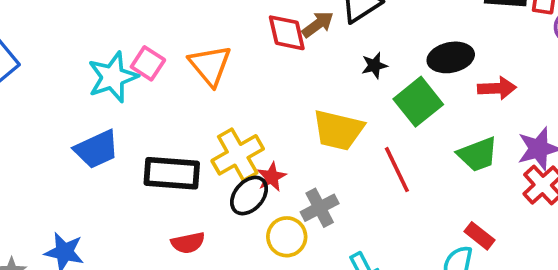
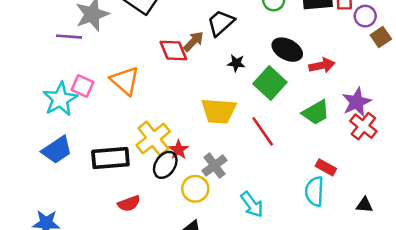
black ellipse: (451, 57) -> (287, 50), turned 48
black star: (374, 65) -> (236, 63), turned 30

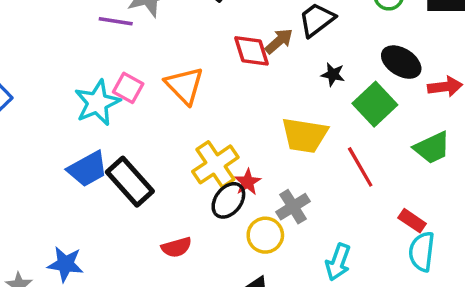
black rectangle: (110, 158) -> (130, 182), moved, turned 48
red rectangle: (326, 167) -> (412, 221), moved
cyan arrow: (252, 205) -> (338, 262), turned 52

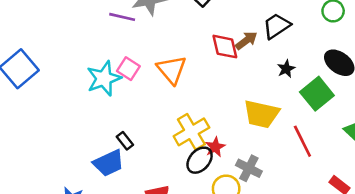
black star: (333, 74) -> (286, 69), turned 30
blue trapezoid: (88, 169) -> (109, 163), moved
black rectangle: (130, 182) -> (125, 141), size x0.5
gray cross: (293, 207) -> (249, 168), turned -35

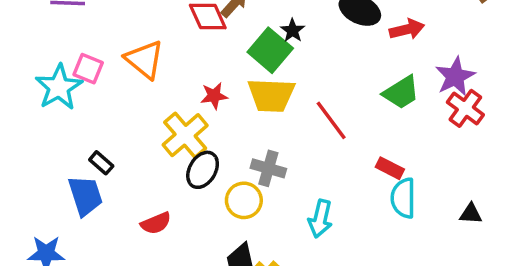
green square: (317, 94) -> (270, 50), moved
red star: (215, 147) -> (214, 96), moved, turned 30
blue trapezoid: (109, 163) -> (85, 196), turned -72

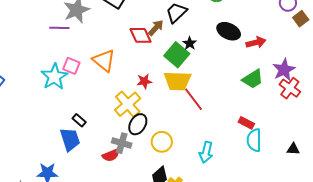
red line: (331, 120) -> (194, 99), moved
gray cross: (268, 168) -> (122, 143), moved

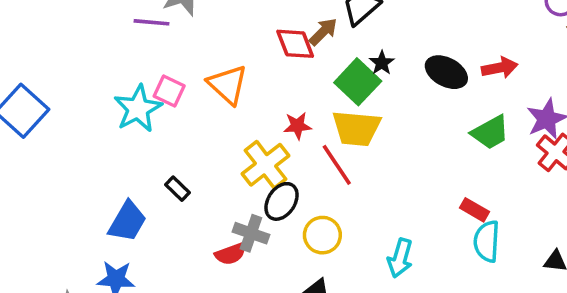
black ellipse: (229, 31) -> (446, 72), moved
red line: (194, 99) -> (337, 165), moved
blue trapezoid: (70, 139) -> (127, 221), moved, turned 45

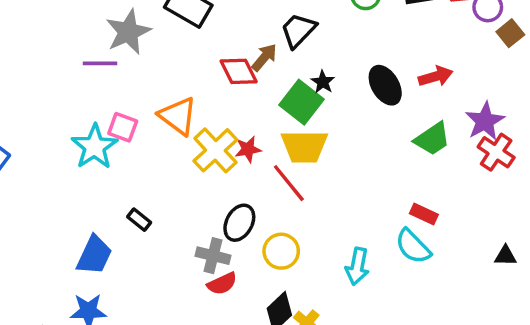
black ellipse: (446, 72) -> (385, 85), turned 36
yellow cross: (265, 165) -> (215, 150), moved
cyan semicircle: (487, 241) -> (413, 246), moved, turned -42
red semicircle: (231, 254) -> (222, 284), moved

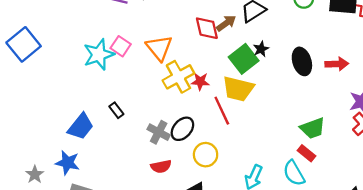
green trapezoid: (432, 139) -> (313, 128), moved
gray cross: (213, 256) -> (159, 132), moved

